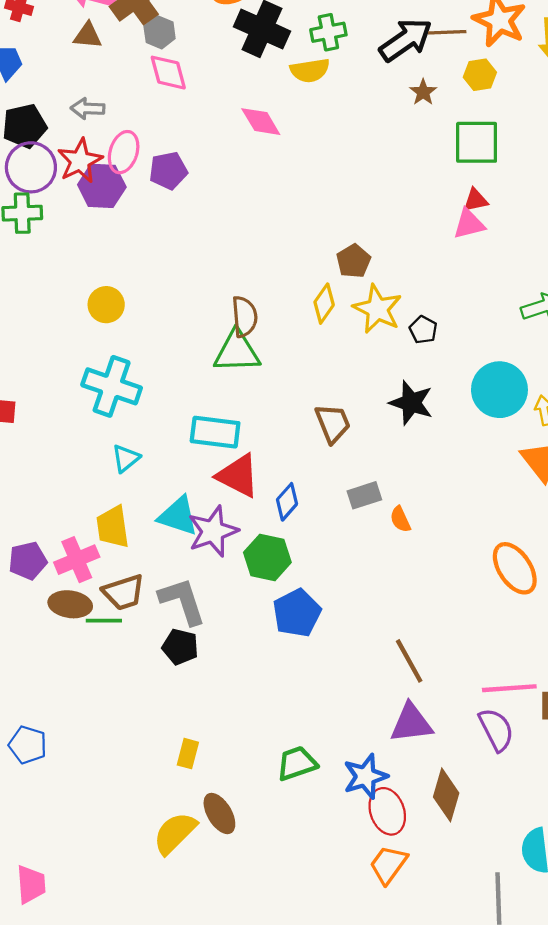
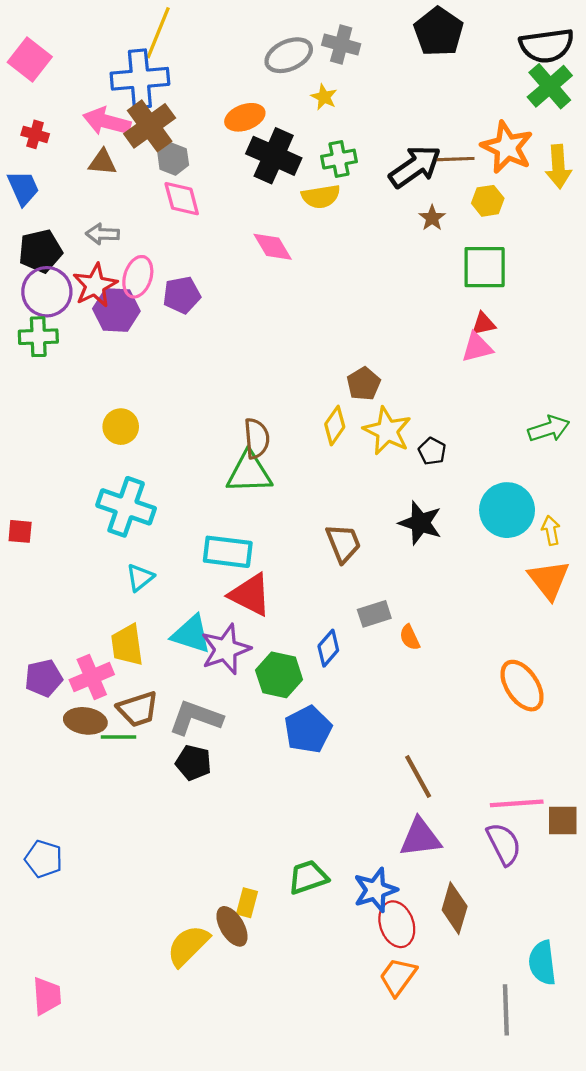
blue diamond: (287, 502) -> (328, 648), moved
gray L-shape: (182, 601) -> (196, 718), turned -52
yellow rectangle: (188, 754) -> (247, 903), moved

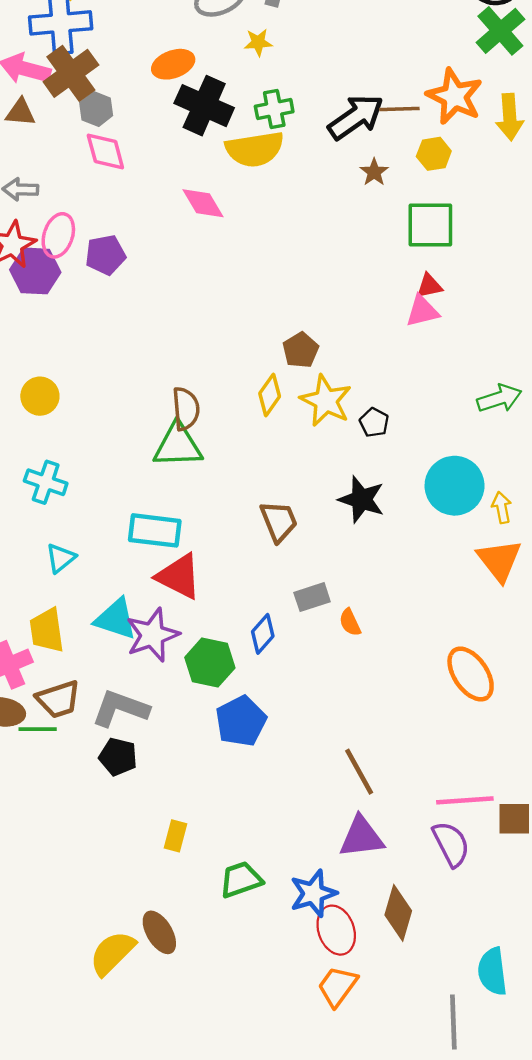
yellow star: (324, 97) -> (258, 42), turned -30
yellow semicircle: (321, 196) -> (255, 149), size x1.4
cyan cross: (126, 507) -> (46, 482), size x0.7
yellow rectangle: (247, 903) -> (175, 836), moved

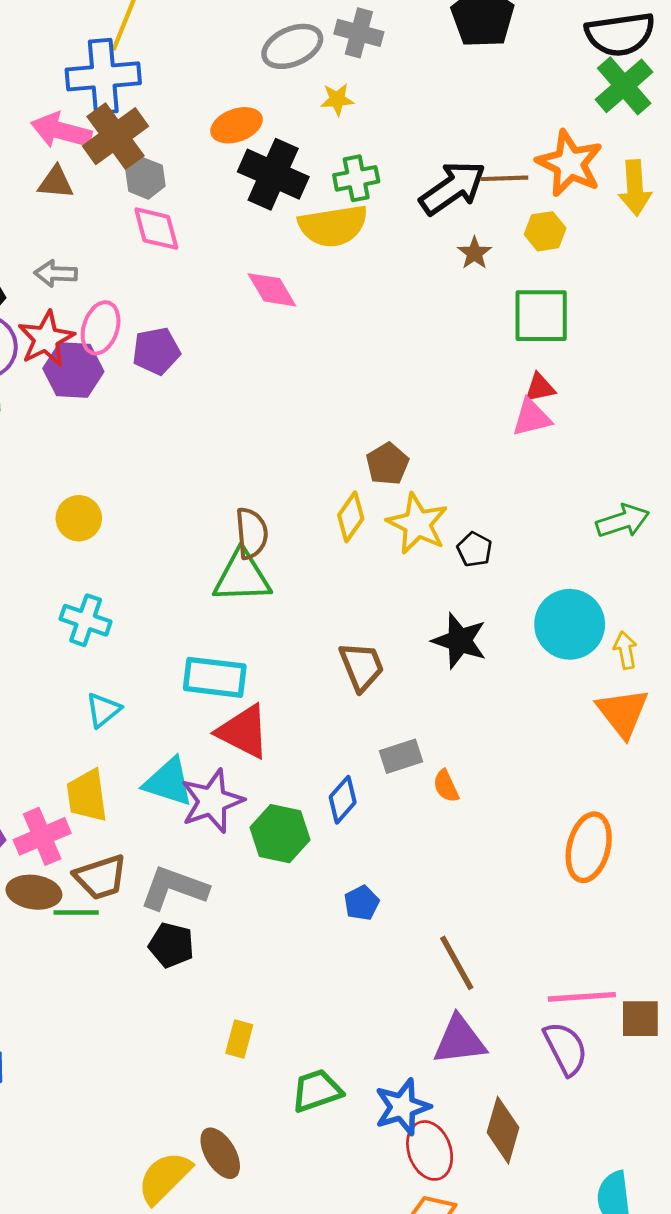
orange ellipse: (471, 674) -> (589, 847), turned 48
blue pentagon: (241, 721) -> (362, 903), moved, size x0.6

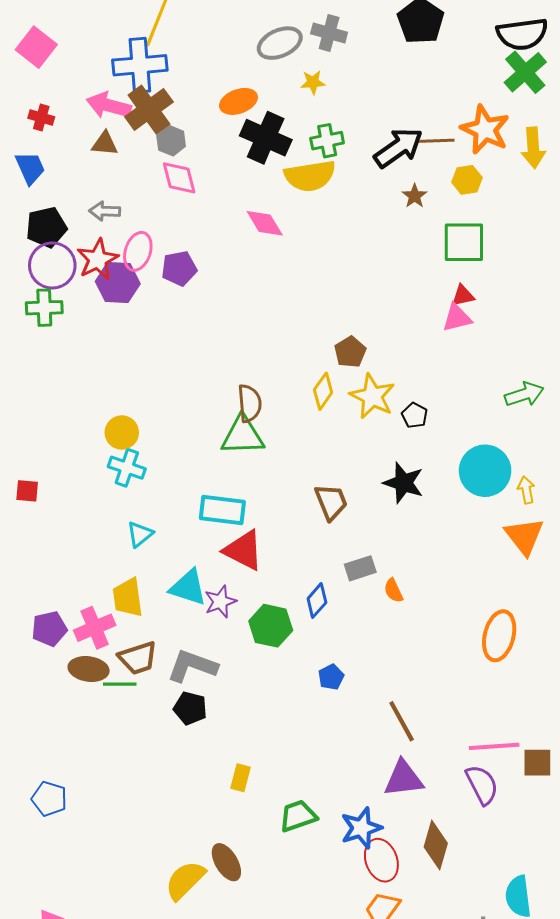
yellow circle: (79, 518) -> (122, 433), moved
purple star: (212, 801) -> (220, 602), size x0.7

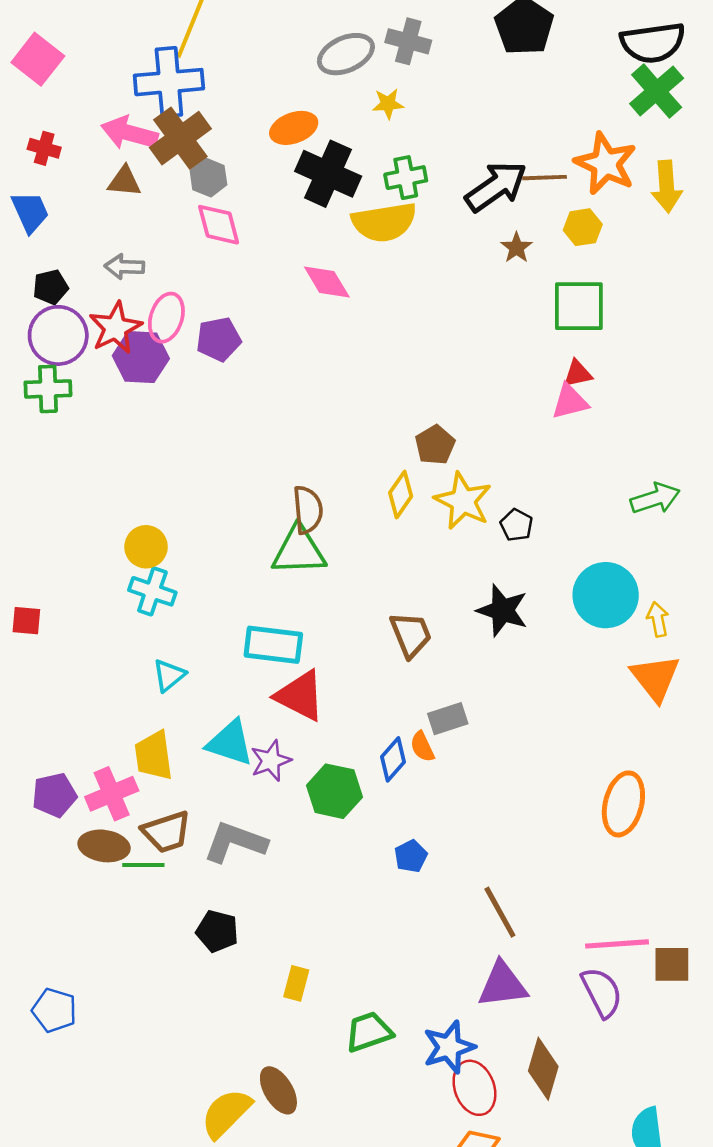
black pentagon: (46, 227) -> (51, 287), size x0.7
orange semicircle: (393, 590) -> (422, 747), moved
black pentagon: (190, 708) -> (217, 931), moved

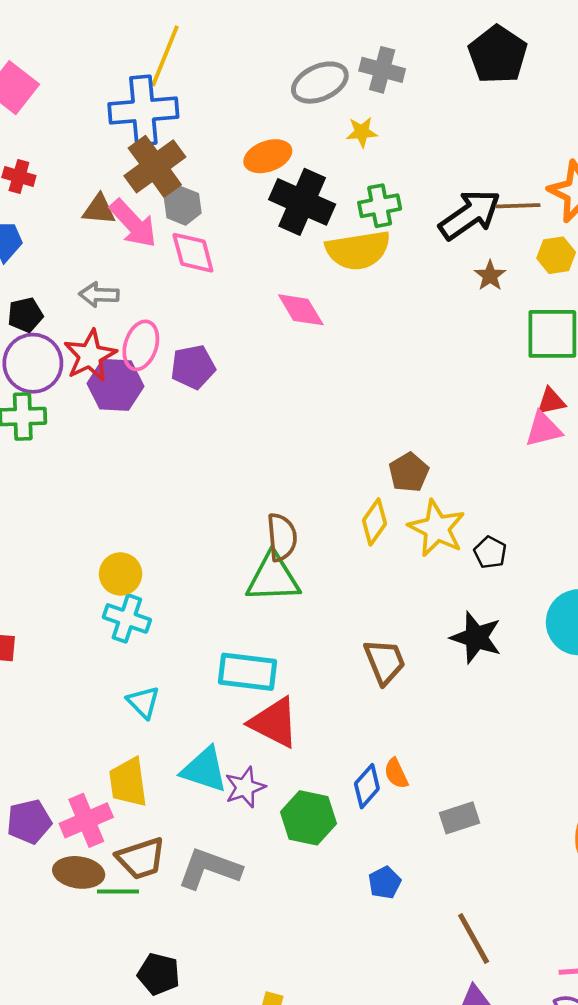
pink arrow: (129, 133) -> (133, 224), moved, turned -148
cyan triangle: (169, 675) -> (143, 702), turned -36
gray rectangle: (448, 719) -> (460, 818), moved
black pentagon: (217, 931) -> (159, 974), moved

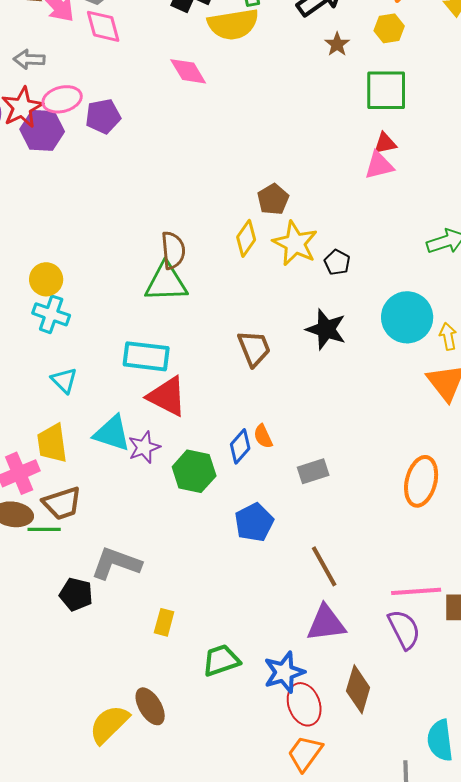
pink ellipse: (141, 345) -> (62, 99), turned 57
gray L-shape: (209, 869) -> (116, 563), moved
blue pentagon: (385, 883) -> (254, 522), size x1.5

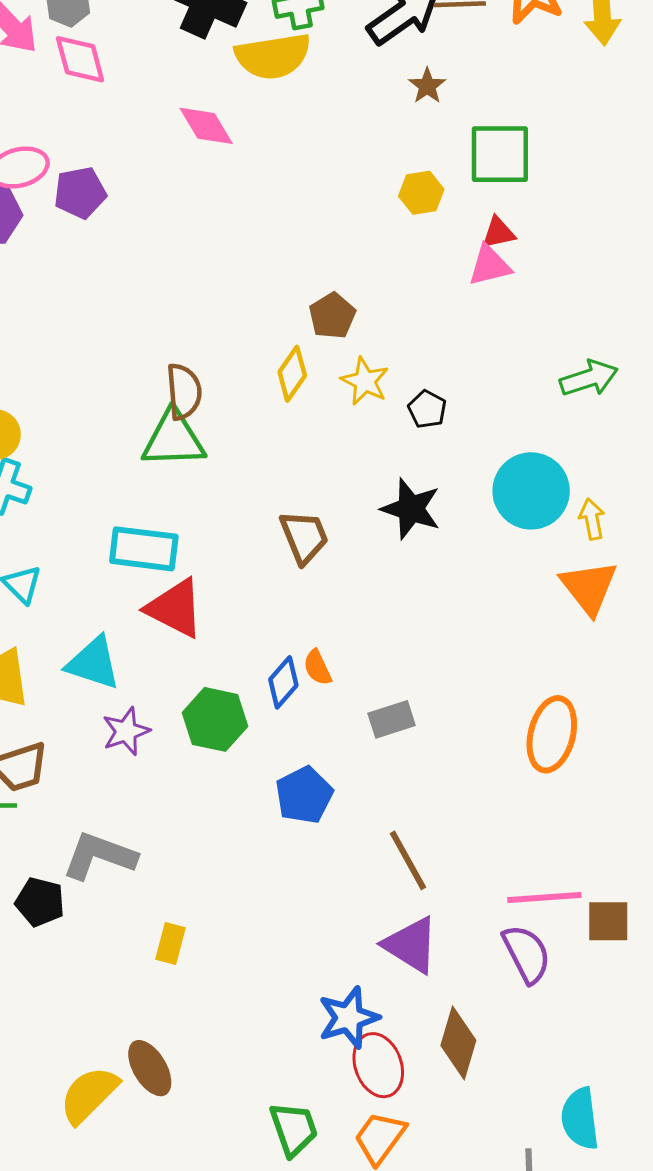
yellow hexagon: (389, 28) -> (421, 193), moved
yellow star: (295, 243) -> (365, 381), size x0.7
purple star: (144, 447) -> (126, 731), moved
purple triangle: (326, 623) -> (411, 945), turned 39
green trapezoid: (221, 660) -> (294, 1129), moved, turned 90

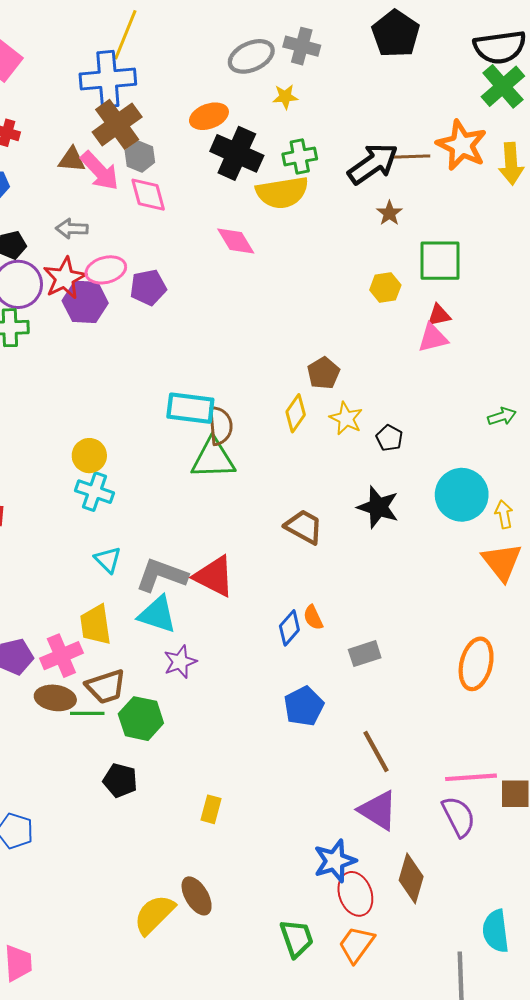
green arrow: (589, 378) -> (502, 416), size x0.7
brown trapezoid: (304, 537) -> (304, 527), turned -39
cyan rectangle: (144, 549) -> (190, 408), moved
green hexagon: (215, 719) -> (141, 719), moved
gray L-shape: (99, 856) -> (162, 575), moved

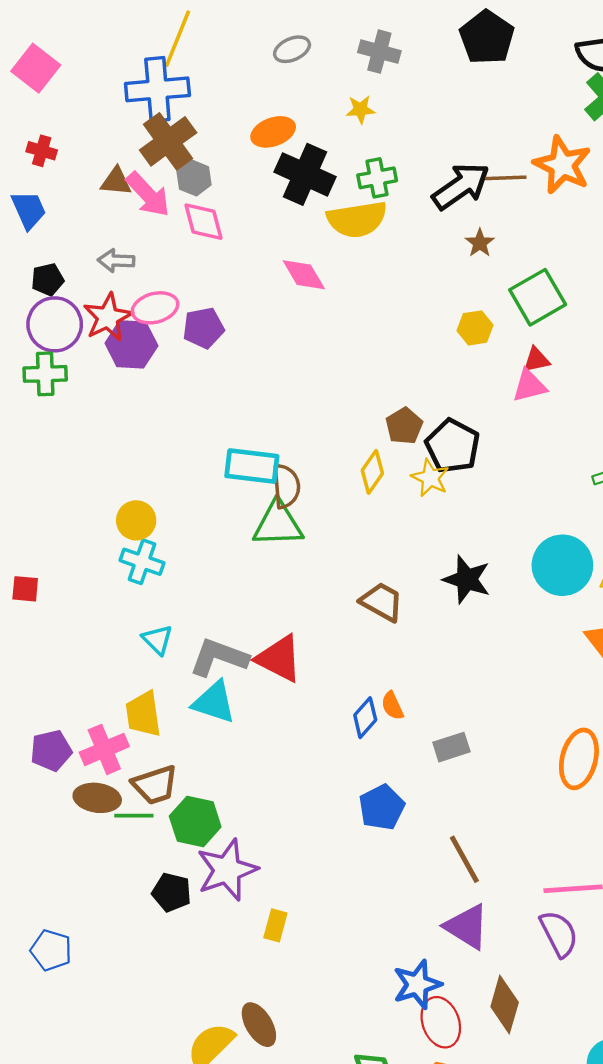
gray ellipse: (251, 56) -> (292, 49), moved, size x0.7
green square: (440, 261) -> (538, 297), turned -30
black pentagon: (389, 438) -> (453, 446), moved, size x1.8
purple star: (180, 662) -> (227, 870), moved, size x1.6

